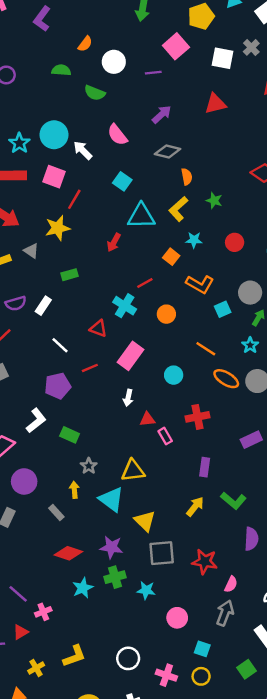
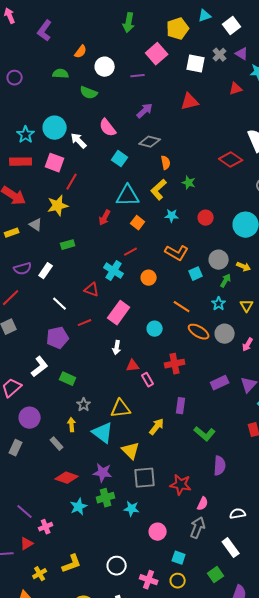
cyan square: (122, 181) -> (120, 159), moved
orange square: (171, 257) -> (138, 223), moved
yellow arrow: (195, 507) -> (157, 427), moved

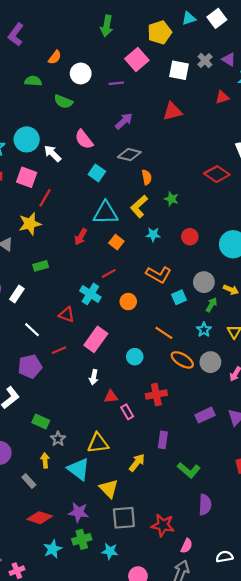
white square: (232, 26) -> (217, 18), moved
green rectangle: (68, 379) -> (41, 422), moved

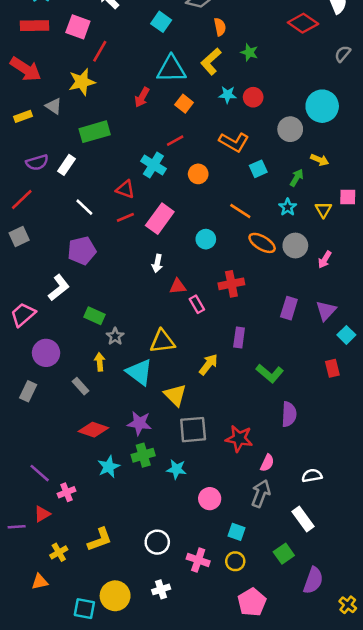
red circle: (190, 237) -> (253, 97), moved
green rectangle: (41, 266) -> (95, 132), size x1.6
gray circle: (204, 282) -> (290, 129), moved
red line: (59, 350) -> (125, 217), moved
purple rectangle: (205, 415) -> (289, 308), turned -48

